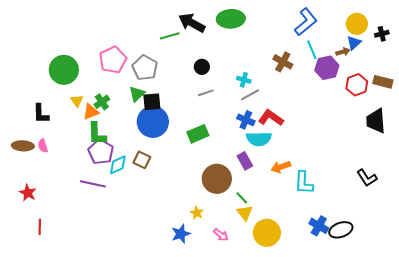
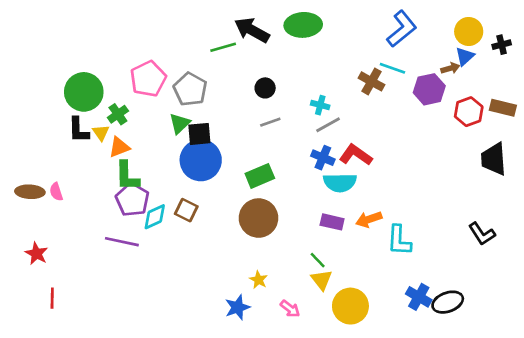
cyan line: (312, 50) -> (392, 68), moved, turned -48
green cross: (102, 102) -> (118, 114), moved
black L-shape: (41, 114) -> (79, 130), moved
purple rectangle: (245, 161) -> (332, 222), moved, turned -48
brown circle: (217, 179) -> (258, 218), moved

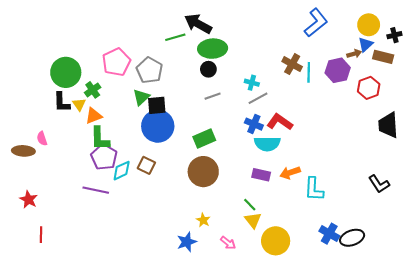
green ellipse: (303, 25) -> (213, 49), moved
cyan line: (392, 68) -> (309, 72), moved, turned 72
brown rectangle: (503, 108) -> (383, 57), moved
pink semicircle: (56, 192) -> (42, 138), moved

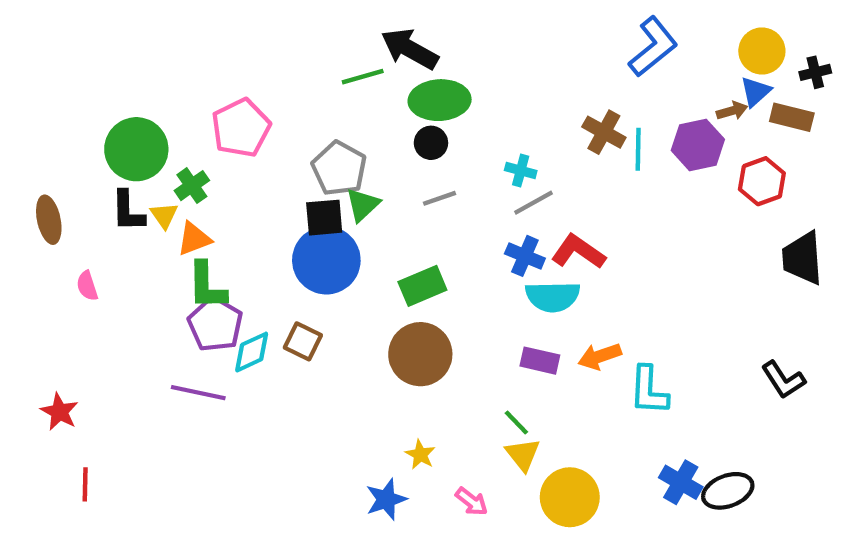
gray pentagon: (149, 70) -> (339, 168), moved
green triangle: (141, 97) -> (363, 205), moved
brown ellipse: (23, 151) -> (49, 220), moved, turned 75

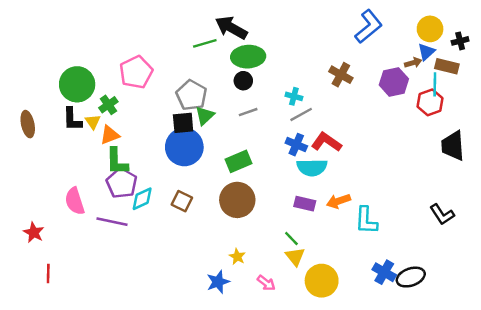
cyan line: (638, 149) -> (435, 84), moved
pink semicircle: (87, 286) -> (75, 201), moved, size x1.6
brown square: (303, 341) -> (182, 201), moved

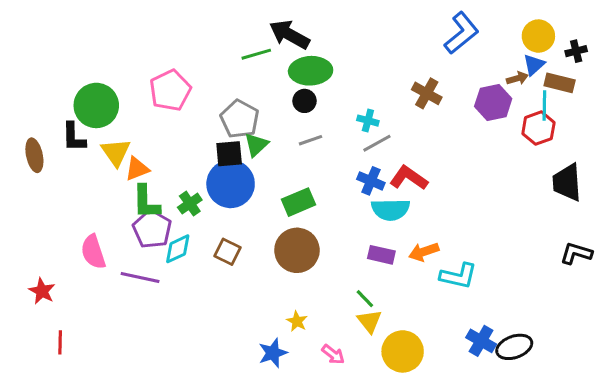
green cross: (108, 105) -> (190, 204), moved
black L-shape: (72, 119) -> (74, 137), moved
yellow triangle: (93, 122) -> (116, 152), size x1.5
black L-shape: (442, 214) -> (576, 253), moved, turned 140
cyan L-shape: (366, 220) -> (458, 276), turned -80

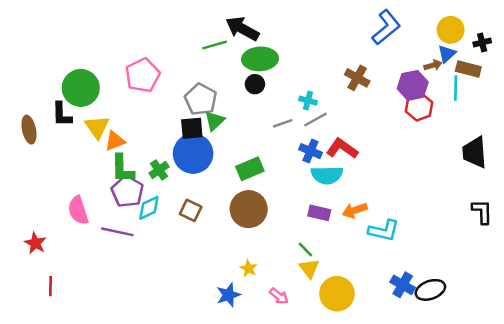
red hexagon: (538, 128) -> (419, 107), moved
gray line: (311, 140) -> (283, 123), moved
black L-shape: (576, 253) -> (482, 212), turned 72

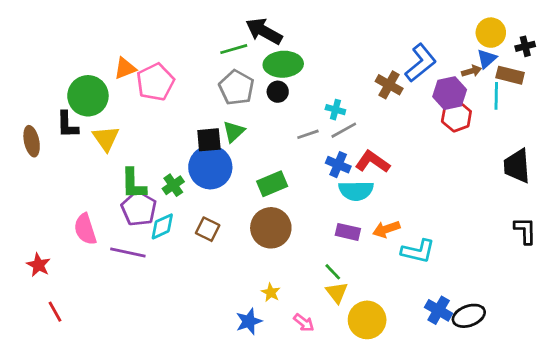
blue L-shape: (386, 27) -> (421, 63), moved
gray pentagon: (201, 99) -> (236, 88), moved
orange triangle: (115, 141) -> (125, 68), moved
red line: (50, 286) -> (55, 312), turned -30

